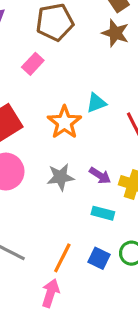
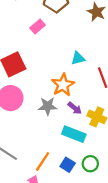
orange star: (64, 122) -> (63, 85), moved
cyan rectangle: (103, 213) -> (74, 134), size x1.5

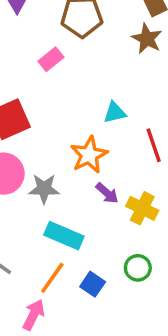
gray star: (48, 106) -> (44, 189), moved
cyan rectangle: (74, 134) -> (64, 236), moved
green circle: (90, 164) -> (138, 268), moved

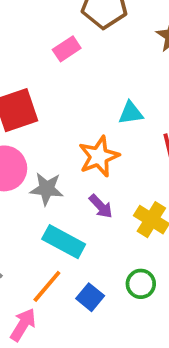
purple arrow: (107, 193) -> (101, 206), moved

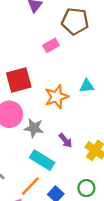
orange star: (99, 156) -> (57, 97), moved

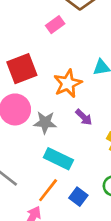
purple arrow: (65, 140) -> (84, 117), moved

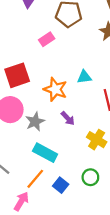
orange star: (68, 83) -> (55, 89), turned -30
gray star: (45, 122) -> (35, 122), turned -30

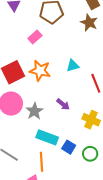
orange star: (55, 89) -> (40, 71), moved
orange line: (35, 179) -> (42, 162), turned -36
blue square: (61, 185) -> (69, 147), moved

